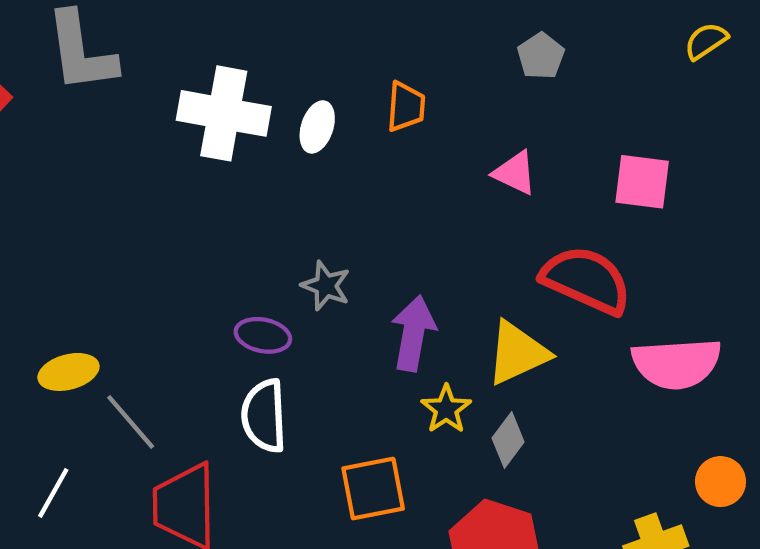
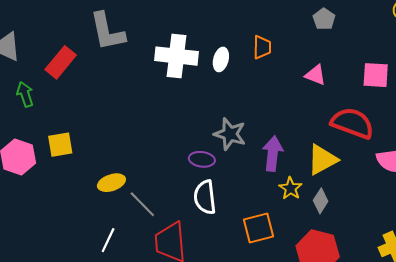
gray star: (326, 286) -> (230, 134), size x1.4

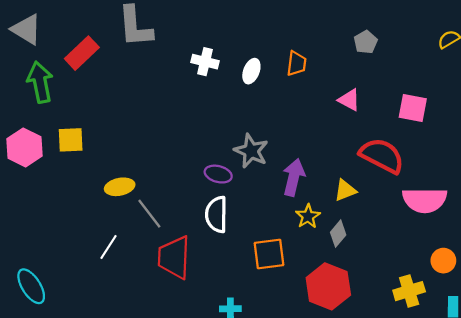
white cross: (176, 56) -> (205, 62), size x0.6
green arrow: (25, 94) -> (40, 82), size x1.5
yellow triangle: (322, 160) -> (345, 190), size x0.7

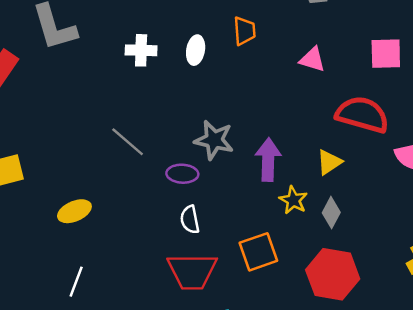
gray line: (149, 214) -> (128, 142), moved
white semicircle: (216, 214) -> (190, 220), size x0.7
red trapezoid: (174, 257) -> (192, 271), moved, turned -81

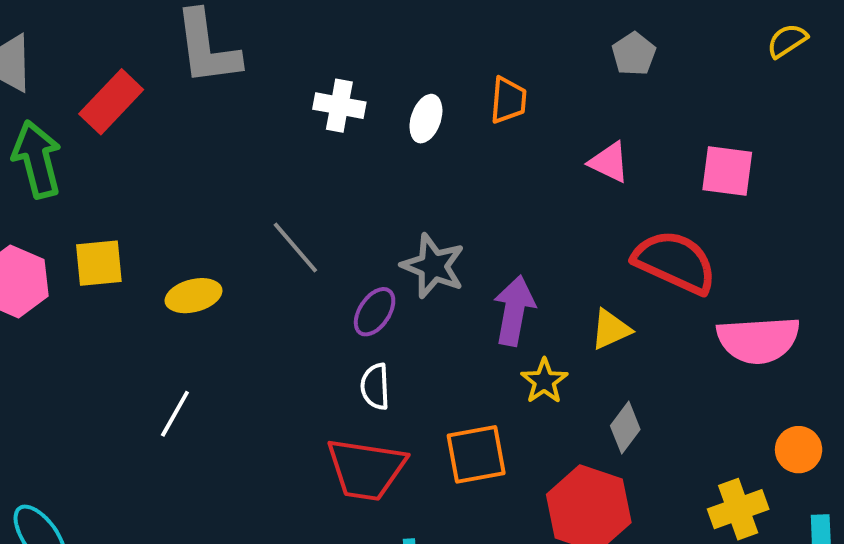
purple ellipse: (182, 174) -> (375, 312), turned -68
yellow ellipse: (74, 211) -> (194, 296), moved
gray diamond: (331, 213) -> (625, 428), moved
white line: (76, 282) -> (175, 414), moved

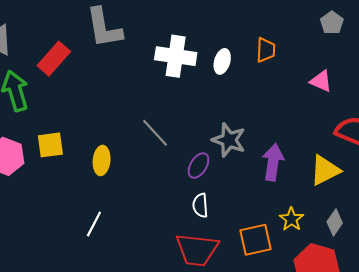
white cross: (339, 106) -> (176, 56), size x1.5
yellow ellipse: (194, 296) -> (102, 160), turned -68
yellow triangle: (611, 329) -> (325, 170), size x1.4
yellow star: (544, 381) -> (291, 219), moved

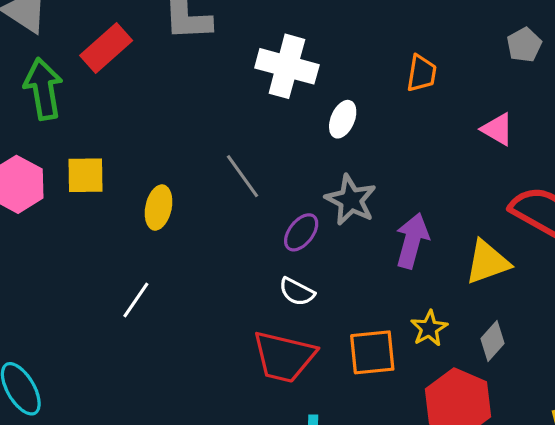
white ellipse: (222, 61) -> (343, 119), moved
white semicircle: (200, 205) -> (297, 292), turned -65

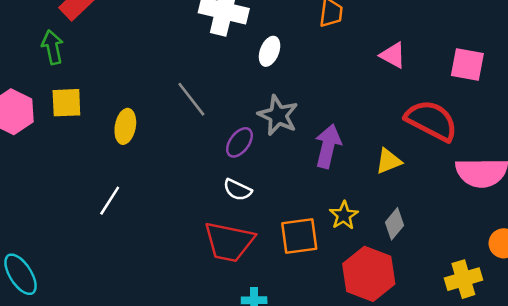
green arrow: (43, 89) -> (52, 47), moved, size x0.7
yellow triangle: (487, 262) -> (388, 161), size x0.7

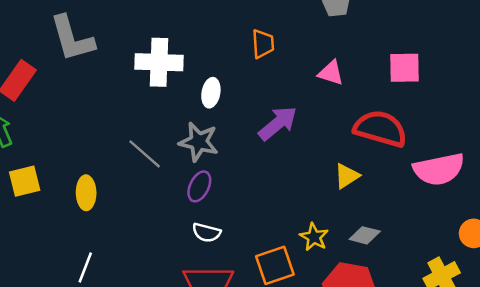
gray star: (278, 115) -> (199, 142), moved
purple arrow: (328, 146) -> (278, 123), moved, turned 48
gray diamond: (395, 224) -> (365, 235), turned 76

